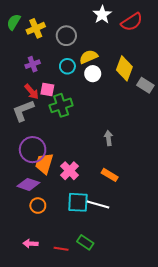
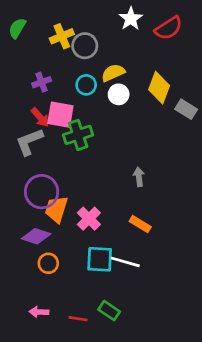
yellow cross: (36, 28) -> (62, 36), moved
pink square: (47, 89) -> (60, 115), size x1.5

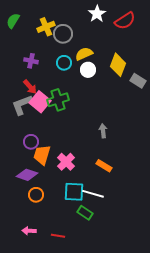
purple cross: (42, 82) -> (31, 61), turned 32
pink square: (60, 115) -> (40, 102), moved, turned 30
purple circle: (42, 192) -> (31, 142), size x0.6
green rectangle: (109, 311) -> (85, 213), moved

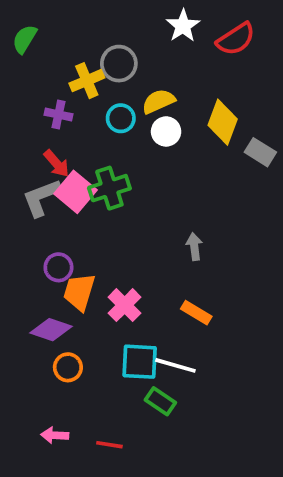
yellow cross: (46, 27) -> (87, 81), moved

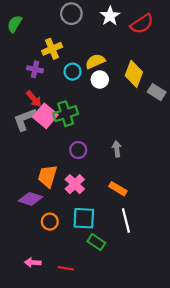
gray circle: (119, 64) -> (71, 14), moved
purple circle: (58, 267) -> (78, 150), moved
white line: (175, 365) -> (126, 220), moved, turned 60
orange circle: (68, 367) -> (50, 222), moved

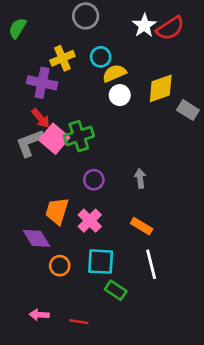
white star: (110, 16) -> (144, 26), moved
purple cross: (35, 69) -> (42, 83), size x1.5
cyan circle: (72, 72) -> (101, 57), moved
yellow diamond: (134, 74) -> (161, 88), turned 50
purple diamond: (30, 199) -> (36, 238), turned 40

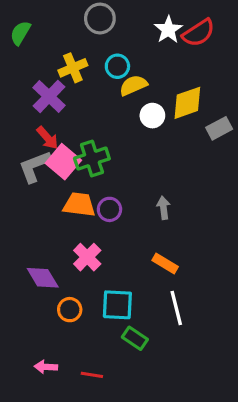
purple cross: (42, 83) -> (49, 96), turned 32
white circle: (120, 95) -> (152, 116), moved
gray rectangle: (188, 110) -> (219, 128), turned -60
orange trapezoid: (57, 211) -> (79, 205), moved, turned 80
pink cross: (90, 221) -> (87, 257), moved

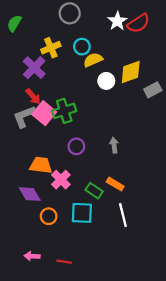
orange trapezoid: (79, 205) -> (41, 165), moved
green rectangle: (135, 338) -> (94, 191), moved

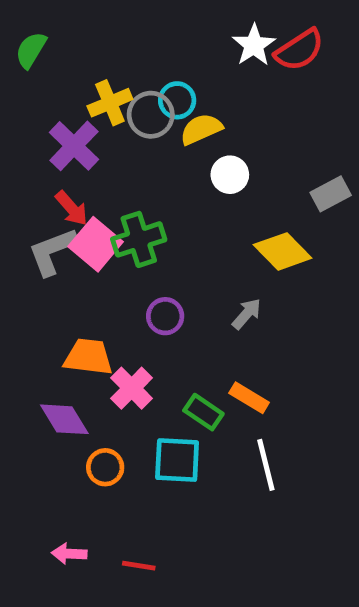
gray circle: (70, 13) -> (151, 115), moved
yellow diamond: (131, 72) -> (283, 251), moved, turned 65
gray arrow: (114, 145) -> (247, 314), turned 48

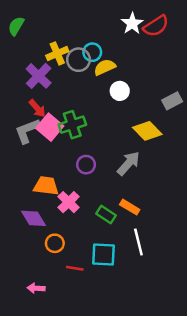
gray arrow: (247, 314) -> (128, 163), size x1.5
cyan square: (177, 460) -> (103, 255), moved
red line: (139, 566) -> (75, 268), moved

